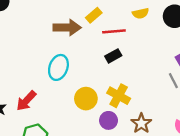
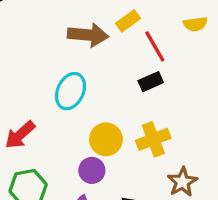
red line: (114, 31) -> (155, 46), turned 60
yellow cross: (119, 96) -> (153, 139), turned 35
purple circle: (109, 120) -> (92, 170), moved

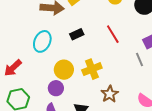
red line: (155, 46) -> (113, 34), moved
black rectangle: (151, 82) -> (77, 34), moved

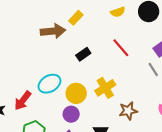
cyan ellipse: (42, 41) -> (49, 84), moved, turned 45
brown star: (110, 94) -> (128, 111), turned 30

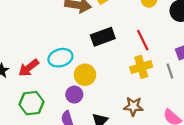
black rectangle: (83, 54) -> (103, 37), size x1.5
yellow cross: (105, 88) -> (141, 67), moved

